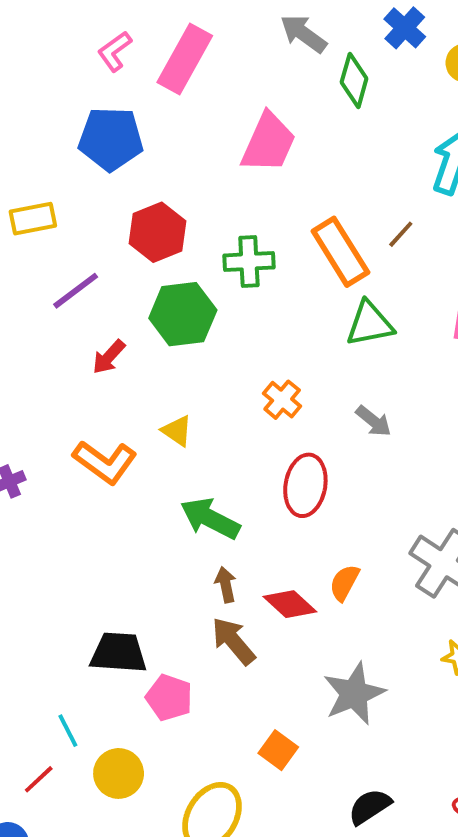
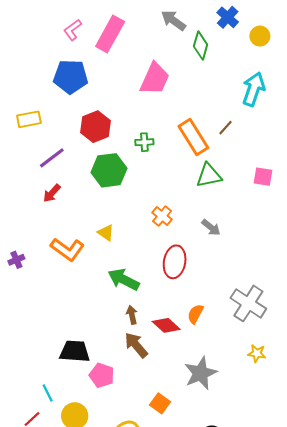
green cross: (249, 261) -> (144, 142), size x0.7
red arrow: (109, 357) -> (52, 193), moved

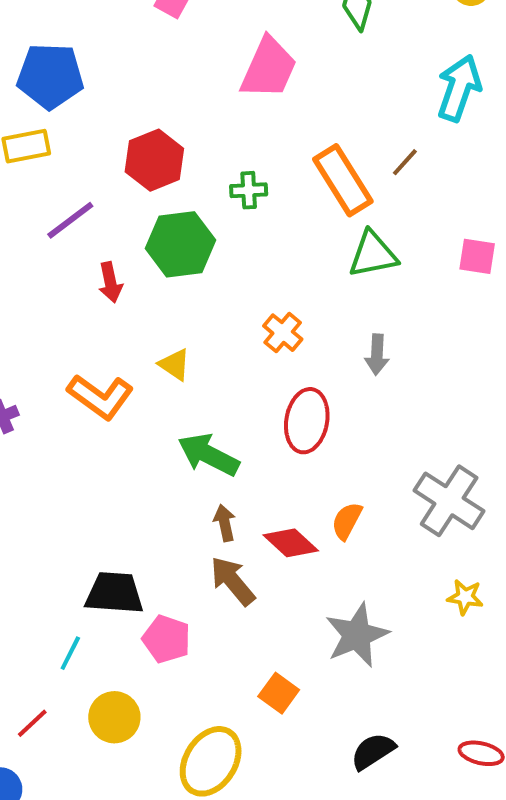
blue pentagon: (71, 77) -> (50, 76), moved
red arrow: (52, 193) -> (110, 282), moved, turned -54
gray arrow: (211, 228) -> (377, 355), turned 54
cyan line: (48, 393) -> (70, 653), moved, turned 54

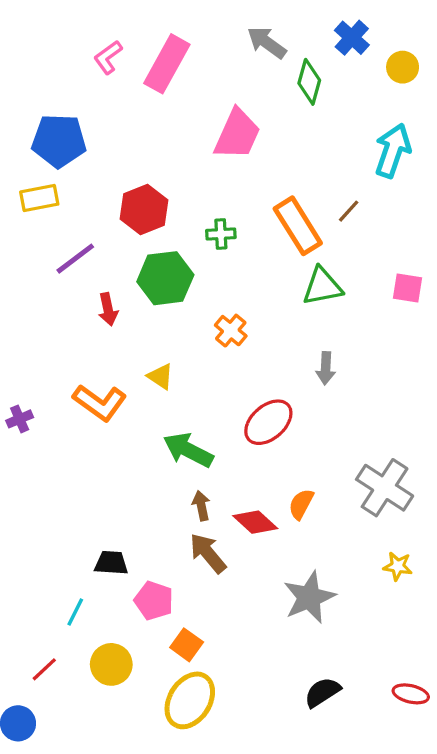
orange cross: (283, 333) -> (231, 331), moved
red ellipse: (307, 421) -> (268, 422), turned 39
black trapezoid: (114, 593) -> (111, 563), size x0.7
orange square: (279, 693) -> (187, 645), moved

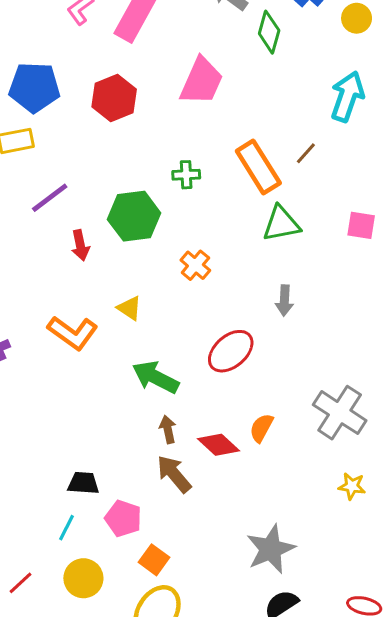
red hexagon: (144, 209) -> (114, 98), moved
gray star: (309, 597) -> (271, 549), moved
cyan line: (75, 612) -> (67, 528), moved

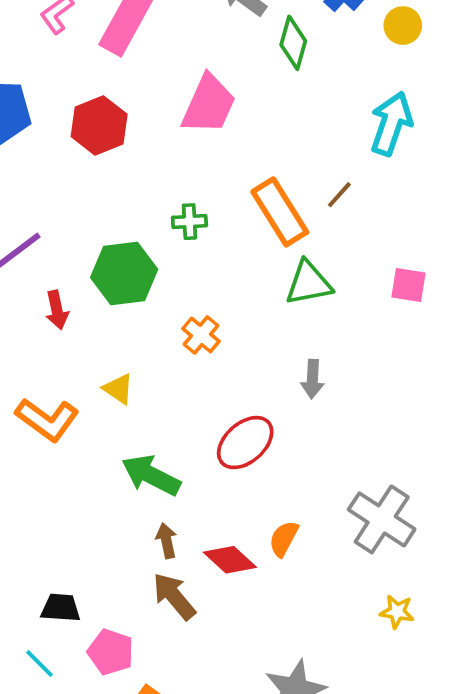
cyan line: (67, 528) -> (40, 664), turned -72

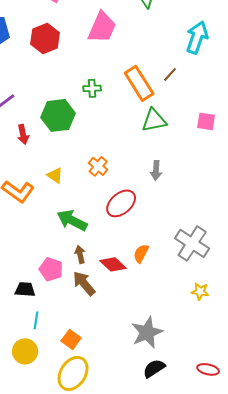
orange cross: (201, 335) -> (98, 166), moved
pink pentagon: (111, 652) -> (51, 269), moved
cyan line: (40, 664) -> (36, 320), moved, turned 54

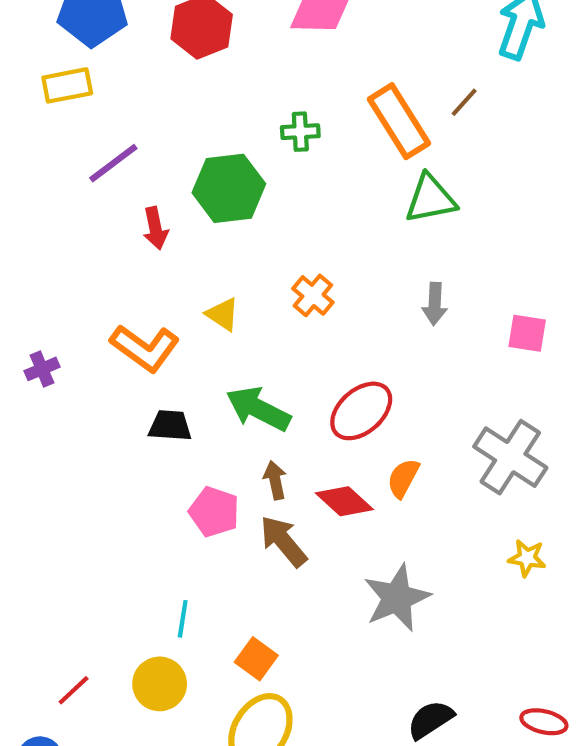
pink square: (206, 121) -> (527, 333), moved
red ellipse: (121, 203) -> (361, 411), moved
black trapezoid: (25, 289) -> (170, 426), moved
gray star: (147, 332) -> (397, 598), moved

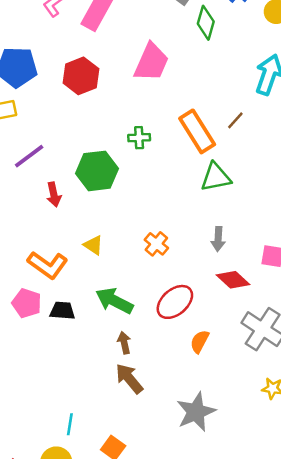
orange cross: (313, 295) -> (156, 244), moved
red diamond: (344, 501) -> (233, 280), moved
pink pentagon: (214, 512) -> (27, 303), moved

